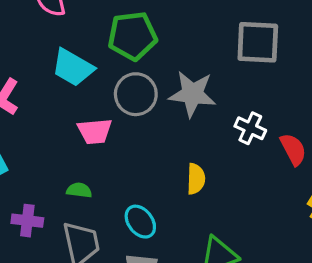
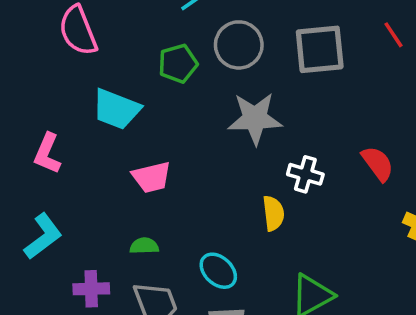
green pentagon: (132, 36) -> (178, 64), size x0.7
gray circle: (136, 94) -> (239, 45), moved
white cross: (250, 128) -> (305, 174), moved

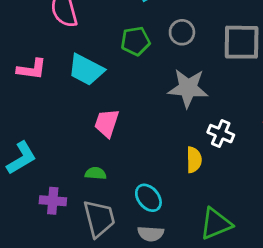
gray circle: (239, 45) -> (182, 32), size x0.7
pink L-shape: (47, 154) -> (32, 69), moved, turned -112
pink trapezoid: (152, 177) -> (107, 123), turned 116

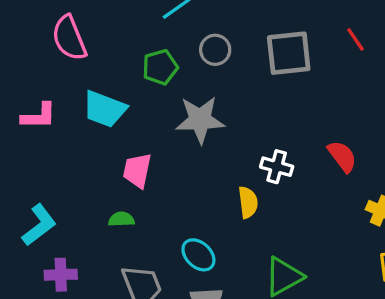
gray star: (188, 88) -> (200, 120), moved
green semicircle: (96, 173) -> (121, 219), moved
purple cross: (53, 201) -> (61, 275), moved

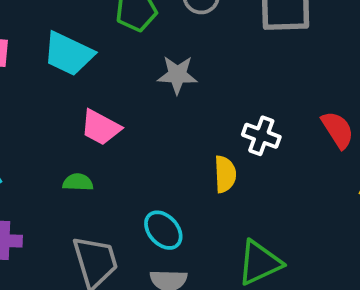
gray star: (200, 120) -> (177, 75), size x0.7
pink trapezoid: (137, 170) -> (101, 127), turned -78

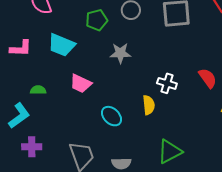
green semicircle: (78, 182) -> (38, 90), moved
cyan ellipse: (163, 230) -> (111, 116), moved

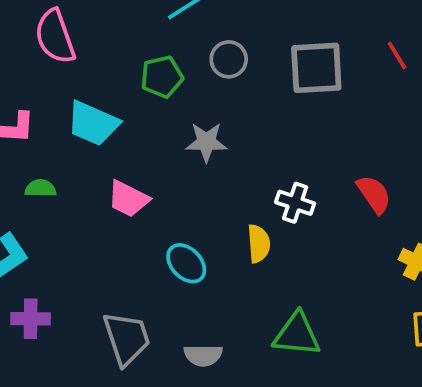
green semicircle: (38, 90) -> (40, 188), moved
green triangle: (170, 151) -> (297, 334), turned 32

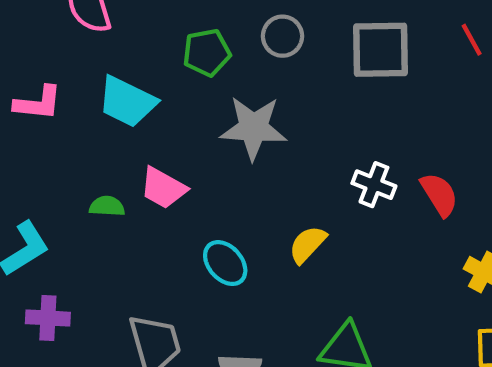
gray star: (206, 142) -> (254, 128), size x1.4
green semicircle: (40, 188) -> (107, 206), moved
white cross: (295, 203) -> (374, 185), moved
yellow semicircle: (259, 244) -> (308, 244), turned -135

